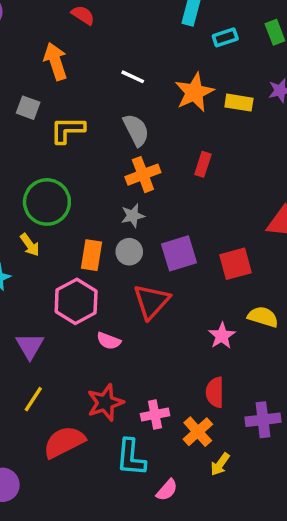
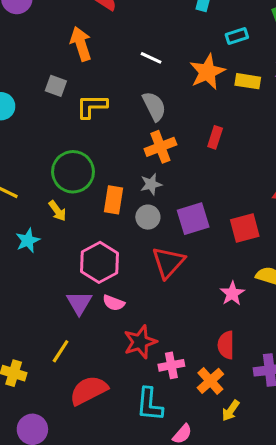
cyan rectangle: (225, 37) -> (237, 36), moved
orange rectangle: (92, 255) -> (114, 200), moved
pink semicircle: (109, 341) -> (114, 303), moved
purple triangle: (30, 346) -> (79, 303), moved
red star: (105, 403) -> (140, 342), moved

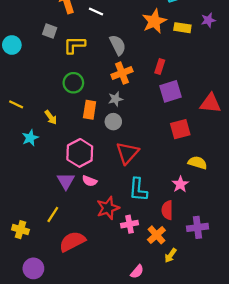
white line: (151, 58) -> (96, 12), moved
green circle: (73, 172) -> (73, 83), moved, size x0.7
purple square: (193, 219) -> (171, 91), moved
pink star: (232, 294) -> (180, 184), moved
cyan L-shape: (149, 404) -> (138, 190), moved

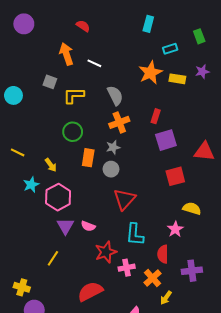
pink hexagon: (80, 153) -> (58, 197), moved
yellow cross: (20, 230) -> (22, 287), moved
red semicircle: (72, 241) -> (90, 291), moved

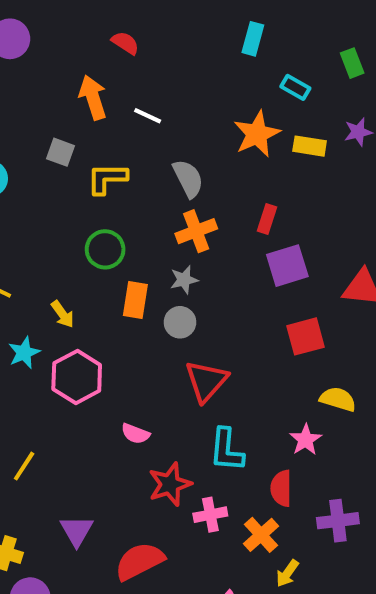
cyan rectangle: (170, 49) -> (295, 87), turned 48
purple triangle: (65, 226) -> (77, 531), moved
yellow line: (53, 258) -> (24, 466), moved

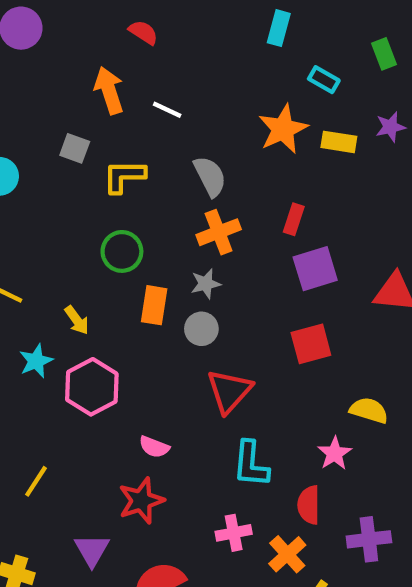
red square: (306, 336) -> (311, 344), moved
red star: (170, 484) -> (141, 501), moved

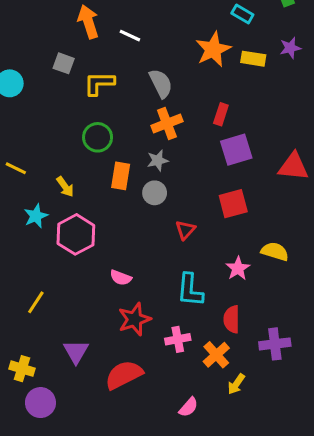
red triangle: (229, 391) -> (185, 230), moved, size x0.6
pink star: (335, 453) -> (238, 268), moved
red star: (141, 501) -> (135, 319), moved

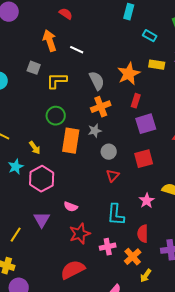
orange star: (213, 49) -> (129, 74), moved
orange rectangle: (121, 176) -> (71, 141), size x1.4
gray circle: (155, 193) -> (109, 152), moved
yellow line: (36, 302) -> (16, 235), moved
purple triangle: (76, 352) -> (42, 220), moved

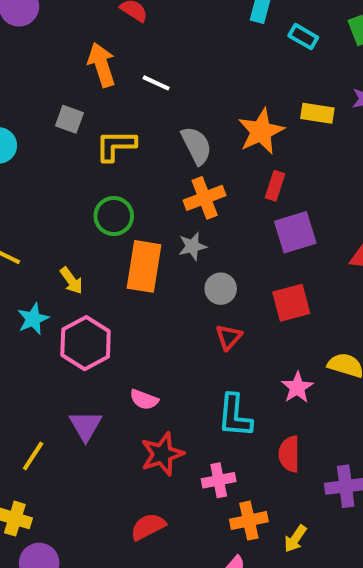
cyan rectangle: (150, 36) -> (303, 37), moved
orange cross: (133, 257) -> (249, 521), moved, turned 30
red semicircle: (73, 270) -> (148, 527), size x0.7

